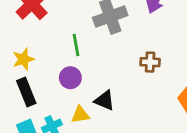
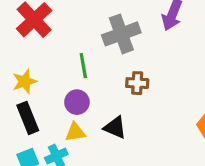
brown cross: (150, 62) -> (137, 83), moved
yellow triangle: (80, 115) -> (75, 132), moved

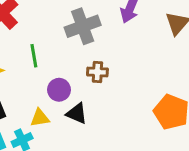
green line: (83, 66) -> (34, 56), moved
purple circle: (77, 102) -> (59, 90), moved

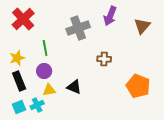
brown cross: (97, 72) -> (104, 59), moved
purple circle: (59, 90) -> (44, 71), moved

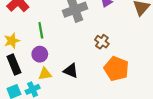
brown cross: (104, 59) -> (102, 42), turned 32
orange pentagon: (138, 86) -> (116, 69), moved

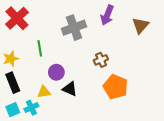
brown cross: (102, 42) -> (101, 60), turned 32
purple circle: (40, 54) -> (56, 72), moved

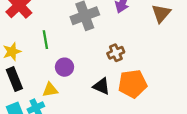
orange pentagon: (116, 87) -> (132, 84), turned -30
black triangle: (70, 89) -> (101, 86), moved

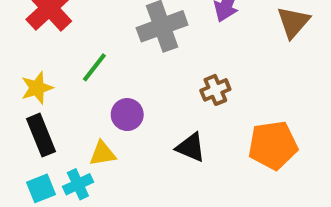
green line: (45, 40) -> (94, 67), turned 48
orange pentagon: (132, 84) -> (273, 145), moved

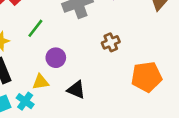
black triangle: (191, 147) -> (76, 90), moved
cyan cross: (78, 184) -> (25, 101), turned -30

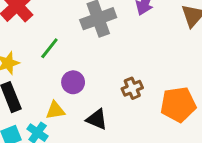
brown cross: (111, 42) -> (132, 88), moved

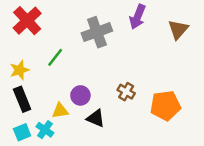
purple circle: (73, 82) -> (80, 95), moved
brown cross: (132, 88) -> (126, 92), turned -36

